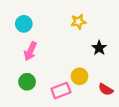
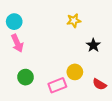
cyan circle: (24, 24) -> (14, 22), moved
pink arrow: (30, 51) -> (17, 43), moved, turned -48

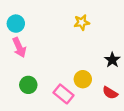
black star: (93, 45) -> (112, 60), moved
pink rectangle: (57, 85) -> (63, 94), turned 60

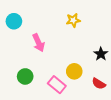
pink arrow: (19, 47) -> (38, 43), moved

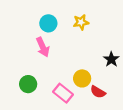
cyan circle: (14, 21) -> (48, 23), moved
red semicircle: (99, 84) -> (98, 92), moved

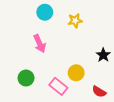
cyan circle: (48, 23) -> (45, 12), moved
red semicircle: (98, 92) -> (99, 92), moved

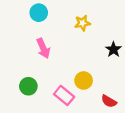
cyan circle: (45, 12) -> (39, 13), moved
black star: (103, 55) -> (113, 49), moved

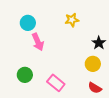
cyan circle: (39, 13) -> (28, 23), moved
yellow circle: (84, 81) -> (93, 64), moved

